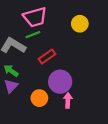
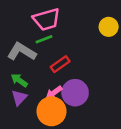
yellow circle: (80, 24) -> (109, 27), moved
orange circle: (39, 98) -> (51, 111), size x1.5
pink arrow: (68, 100) -> (54, 93), moved, turned -128

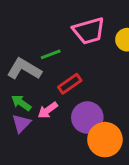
pink trapezoid: (47, 19) -> (89, 31), moved
pink arrow: (54, 93) -> (48, 110), moved
orange circle: (51, 111) -> (105, 140), moved

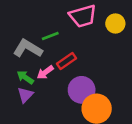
pink arrow: (48, 110) -> (45, 72), moved

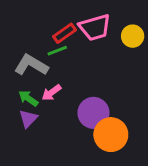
red rectangle: (67, 61) -> (64, 33), moved

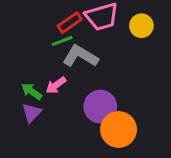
gray L-shape: (31, 65) -> (80, 56), moved

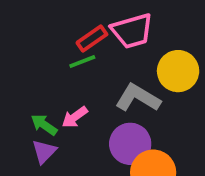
yellow circle: (141, 26) -> (178, 71), moved, size x1.4
gray L-shape: (80, 56) -> (138, 98), moved

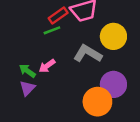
purple circle: (130, 144) -> (113, 84), moved

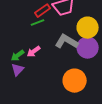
green arrow: (27, 71) -> (18, 56), turned -72
purple circle: (113, 84) -> (88, 48), moved

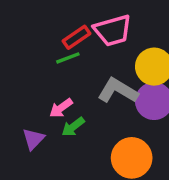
green arrow: (18, 56) -> (73, 127), moved

